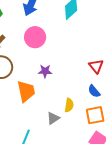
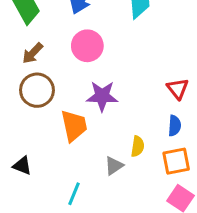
purple star: (45, 71) -> (102, 96), size x1.5
blue semicircle: (94, 91) -> (175, 126), turned -136

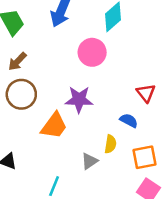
pink circle: (87, 46) -> (92, 52), moved
orange trapezoid: (74, 126) -> (54, 126), turned 48
blue semicircle: (175, 126) -> (129, 120), moved, turned -66

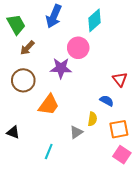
brown arrow: (17, 61) -> (27, 48), moved
purple star: (79, 100) -> (61, 68), moved

